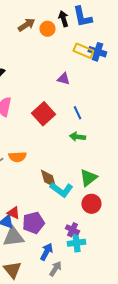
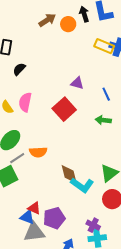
purple triangle: (63, 79) -> (77, 83), moved
blue line: (77, 113) -> (106, 94), moved
green arrow: (77, 137) -> (103, 120), moved

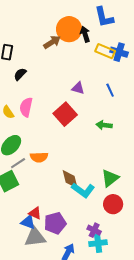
black arrow: (84, 14) -> (85, 34), moved
brown arrow: (47, 20) -> (52, 42), moved
orange circle: (68, 24) -> (69, 29), size x1.6
blue line: (106, 94) -> (110, 90), moved

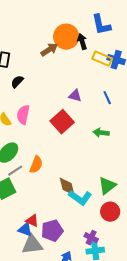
orange semicircle: (39, 157) -> (36, 165), turned -66

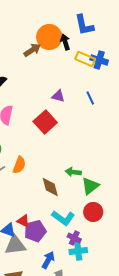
green arrow: (101, 133) -> (73, 172), moved
cyan L-shape: (80, 198) -> (63, 218), moved
red triangle: (32, 221) -> (23, 221), moved

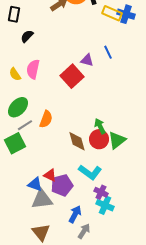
purple triangle: (58, 96) -> (87, 60), moved
blue line: (90, 98) -> (108, 52), moved
green arrow: (73, 172) -> (100, 126), turned 56
red circle: (93, 212) -> (99, 139), moved
cyan cross: (78, 251) -> (105, 205), turned 30

